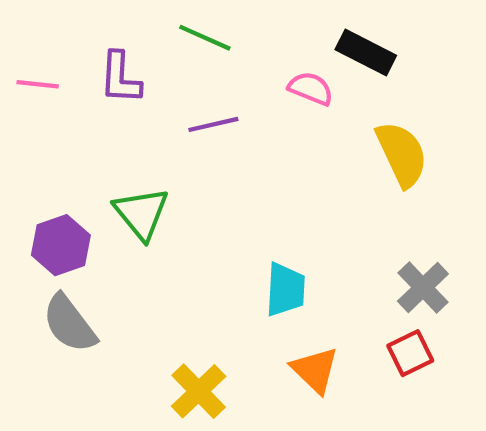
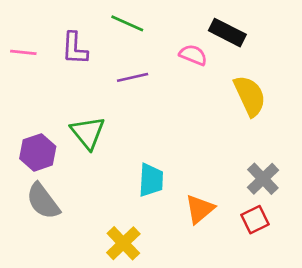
cyan trapezoid: (285, 290) -> (151, 180), moved
orange triangle: (315, 370) -> (200, 209), moved, turned 36

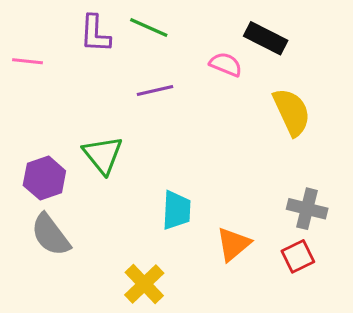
purple L-shape: (75, 48) -> (95, 34), moved
gray cross: (263, 179) -> (307, 209), turned -32

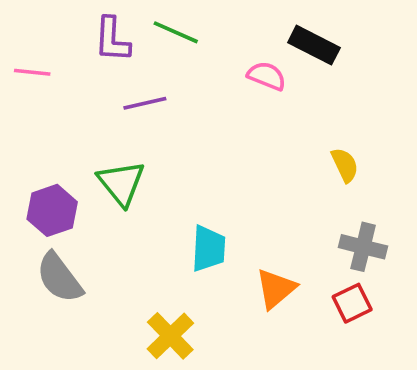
purple line: (155, 90) -> (145, 103), moved
yellow semicircle: (292, 112) -> (345, 165), moved, size x0.6

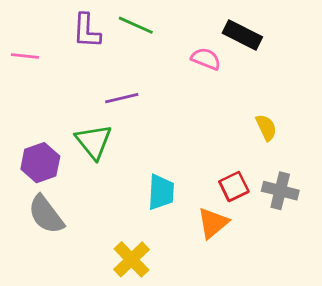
purple line: (145, 103) -> (122, 98), moved
red square: (352, 303) -> (234, 186), moved

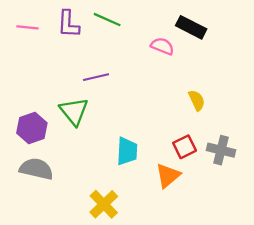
pink line: (25, 56) -> (27, 27), moved
yellow semicircle: (266, 128) -> (197, 100), moved
gray semicircle: (46, 215) -> (36, 169), turned 140

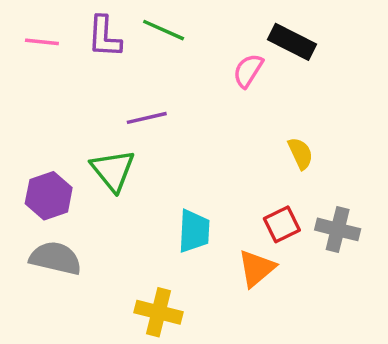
pink semicircle: (162, 46) -> (248, 71), turned -80
yellow cross: (104, 204) -> (159, 312), turned -32

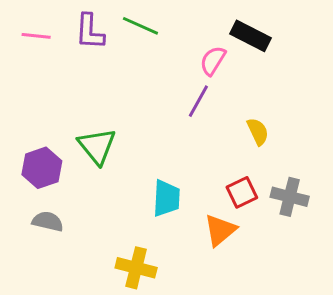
purple line: (147, 118) -> (198, 101), moved, turned -48
gray semicircle: (55, 258) -> (48, 221), size x0.7

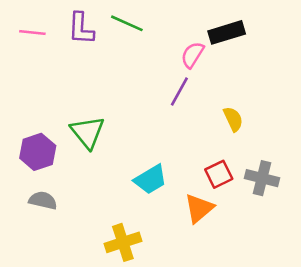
black rectangle: (251, 36) -> (227, 32), turned -44
cyan trapezoid: (166, 198) -> (150, 179), turned 56
yellow cross: (136, 268) -> (123, 242), turned -32

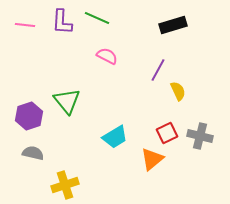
pink semicircle: (192, 55) -> (107, 56), moved, turned 85
purple line: (179, 92) -> (158, 70), moved
yellow cross: (123, 242) -> (65, 185), moved

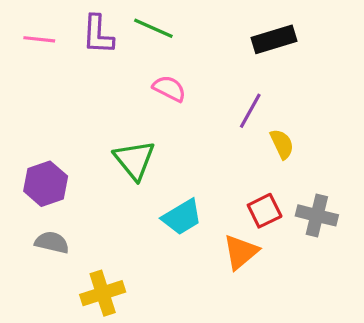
green triangle: (67, 101) -> (134, 160), moved

